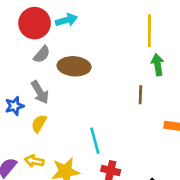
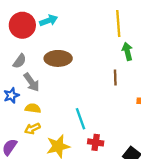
gray semicircle: (42, 54) -> (20, 61), moved
yellow semicircle: (39, 124) -> (33, 108), turned 72
yellow arrow: (34, 161) -> (32, 129), moved, turned -32

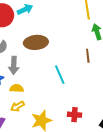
gray arrow: (31, 82) -> (14, 65), turned 42
cyan line: (81, 119) -> (60, 75), moved

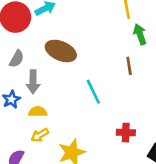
brown ellipse: (36, 42) -> (61, 51), turned 30
red cross: (75, 115) -> (126, 133), moved

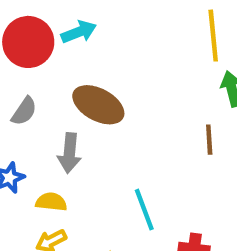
gray arrow: (33, 82) -> (69, 153), moved
cyan line: (93, 92) -> (144, 210), moved

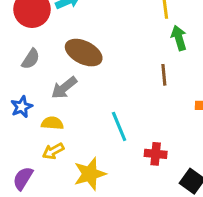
gray arrow: (69, 153) -> (64, 88), turned 48

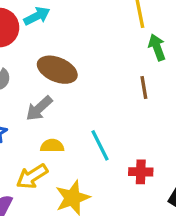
yellow semicircle: (52, 123) -> (52, 146), moved
yellow arrow: (53, 151) -> (32, 176), size x1.4

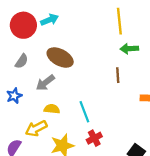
green arrow: (157, 47) -> (129, 49), turned -78
red cross: (141, 172) -> (94, 138), moved, turned -35

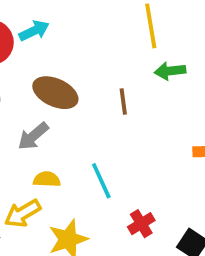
brown line: (118, 75) -> (123, 101), moved
red cross: (94, 138) -> (141, 224), moved

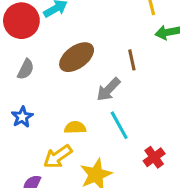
brown ellipse: (55, 93) -> (77, 57), turned -56
gray arrow: (33, 136) -> (108, 89), moved

